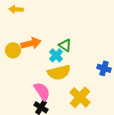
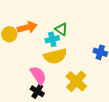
cyan cross: (56, 55) -> (52, 39), turned 32

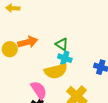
cyan cross: (52, 39) -> (65, 58), moved, turned 32

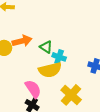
green triangle: (62, 44) -> (46, 47), moved

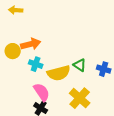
green triangle: (46, 47) -> (80, 65), moved
cyan cross: (59, 57) -> (36, 64), moved

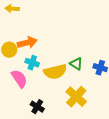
pink semicircle: (42, 92) -> (19, 79), moved

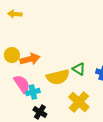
orange arrow: (27, 43) -> (30, 59), moved
cyan cross: (32, 63) -> (33, 92), moved, turned -32

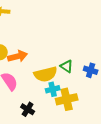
cyan cross: (33, 92) -> (53, 89), moved
yellow cross: (79, 102) -> (67, 99), turned 35

